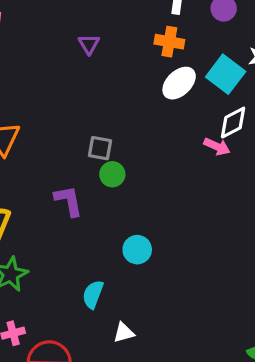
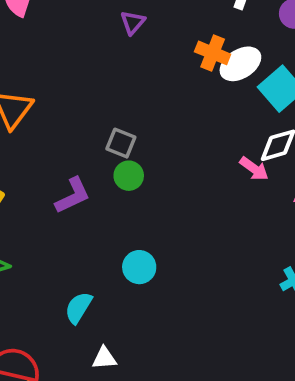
orange cross: (169, 42) -> (213, 53), moved
white ellipse: (179, 83) -> (240, 64), moved
purple L-shape: (69, 201) -> (73, 196), turned 64

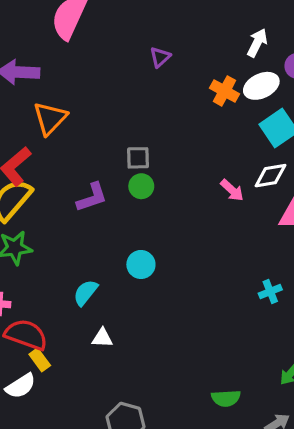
white ellipse: (240, 64) -> (261, 86), moved
gray square: (121, 143) -> (138, 158), turned -30
pink arrow: (254, 169) -> (232, 190), moved

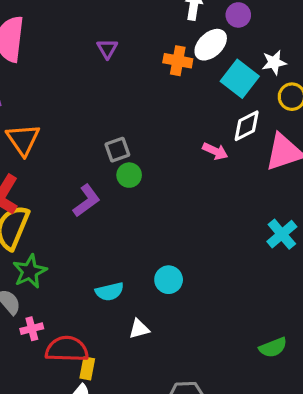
cyan circle: (141, 264) -> (169, 280), moved
cyan cross: (270, 291) -> (282, 234), size x1.4
cyan semicircle: (86, 293) -> (110, 292), turned -124
yellow rectangle: (40, 360) -> (87, 368), turned 65

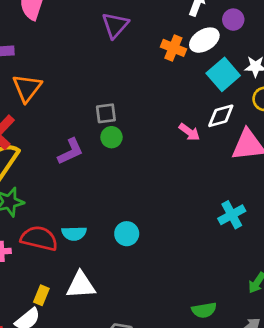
purple triangle: (107, 49) -> (115, 25), size x1.5
white triangle: (139, 329) -> (81, 285), moved, size x1.6
red semicircle: (67, 349) -> (39, 238), moved

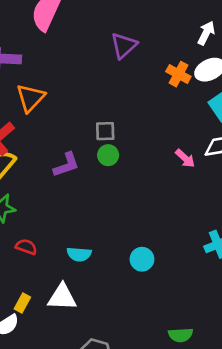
cyan semicircle: (74, 233) -> (79, 254), moved
cyan circle: (127, 234) -> (142, 259), moved
red semicircle: (39, 238) -> (26, 247), size x0.6

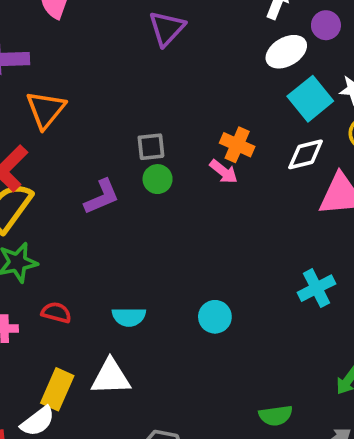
orange cross: (178, 74) -> (237, 145), moved
pink arrow: (185, 158) -> (224, 172), moved
yellow rectangle: (22, 303) -> (57, 389), size x1.5

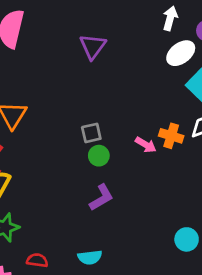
orange cross: (237, 145) -> (171, 136), moved
purple L-shape: (102, 197) -> (101, 197), moved
cyan circle: (215, 317) -> (187, 239), moved

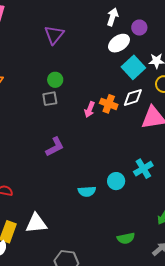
pink arrow: (146, 145) -> (90, 109), turned 77
green circle: (99, 156) -> (55, 80), moved
cyan semicircle: (90, 257) -> (87, 191), moved

